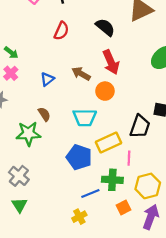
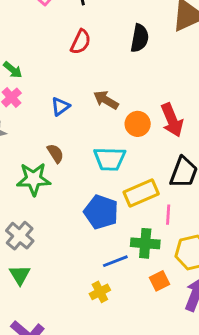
black semicircle: (105, 27) -> (140, 38), turned 60
red arrow: (111, 62) -> (172, 120), moved

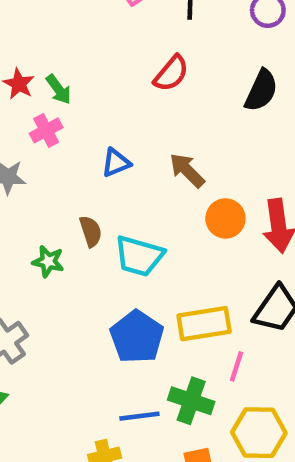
cyan trapezoid: (110, 159) -> (139, 256), moved
green star: (34, 179) -> (48, 261), size x0.6

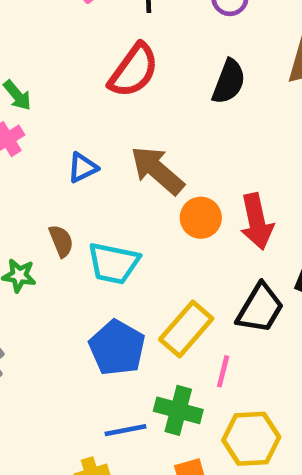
red semicircle: (171, 73) -> (134, 70), size x1.4
brown arrow: (187, 170) -> (157, 170), size x1.4
yellow rectangle: (204, 324) -> (186, 329), turned -36

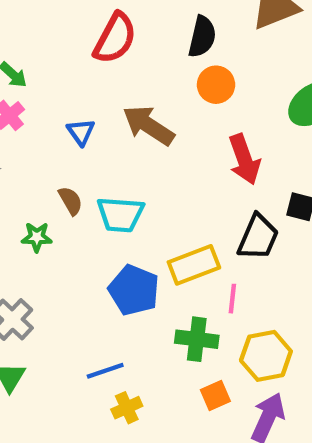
blue triangle: (83, 168) -> (81, 132), turned -32
orange circle: (201, 218) -> (216, 85), moved
yellow rectangle: (186, 329) -> (194, 265), turned 36
blue line: (125, 430) -> (105, 371), moved

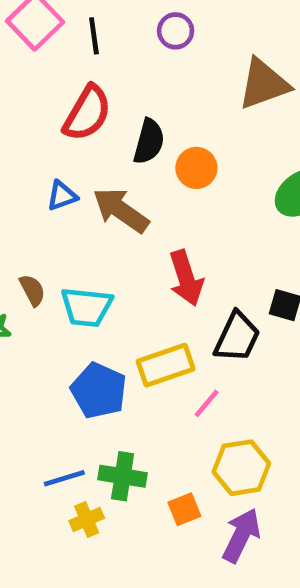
black semicircle: (202, 37) -> (149, 142), moved
blue triangle: (81, 132) -> (62, 196), moved, turned 44
red arrow: (244, 159) -> (186, 278), moved
pink line: (232, 299) -> (207, 403), turned 32
green cross: (197, 339) -> (123, 476), moved

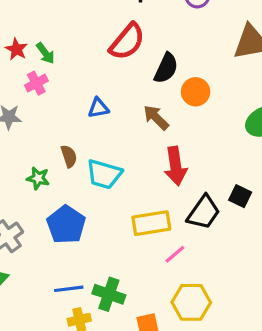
blue triangle: (62, 196) -> (98, 108), moved
brown arrow: (121, 210) -> (156, 117), moved, size x0.7
blue pentagon: (99, 391) -> (66, 225), moved

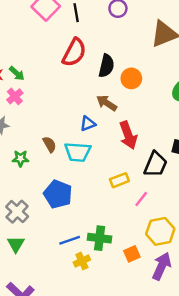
blue triangle: (98, 108) -> (88, 124), moved
green star: (38, 178) -> (20, 158), moved
yellow rectangle: (151, 223) -> (119, 180), size x0.7

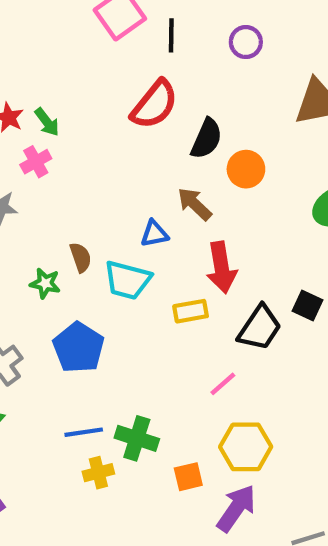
green star: (20, 158) -> (45, 283), moved
yellow rectangle: (119, 180) -> (191, 311), moved

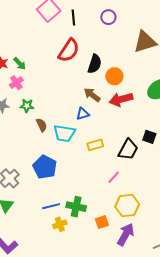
blue triangle: (154, 234) -> (83, 114), moved
red arrow: (222, 267) -> (121, 99), moved, turned 90
green star: (45, 283) -> (27, 106), moved

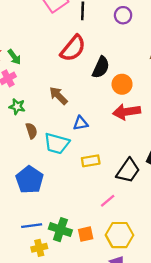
brown arrow: (92, 95) -> (58, 96), moved
orange square: (102, 222) -> (86, 234), moved

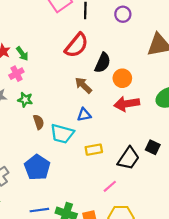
brown arrow: (58, 96) -> (83, 85), moved

